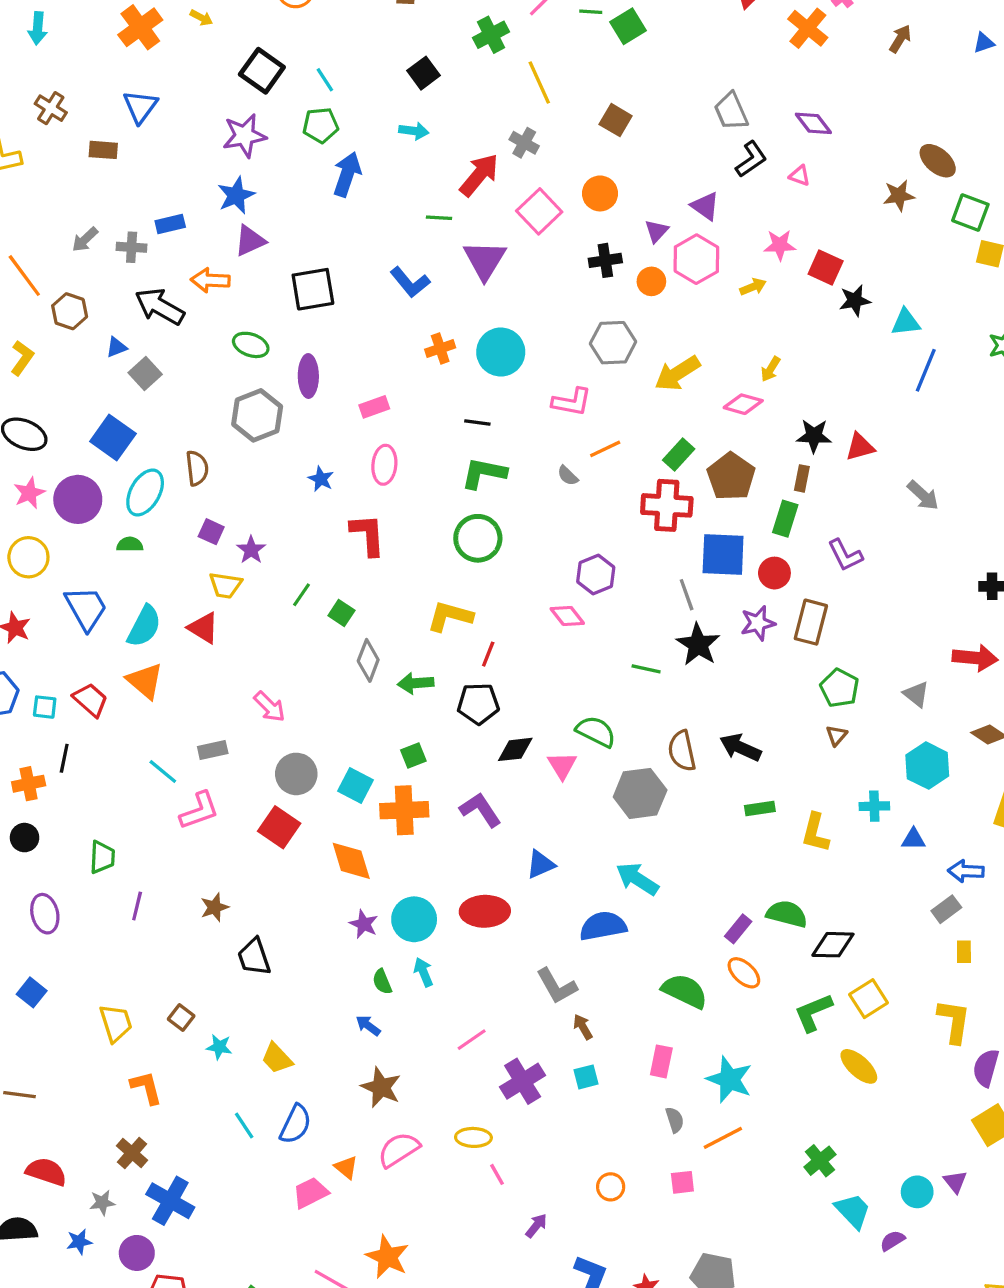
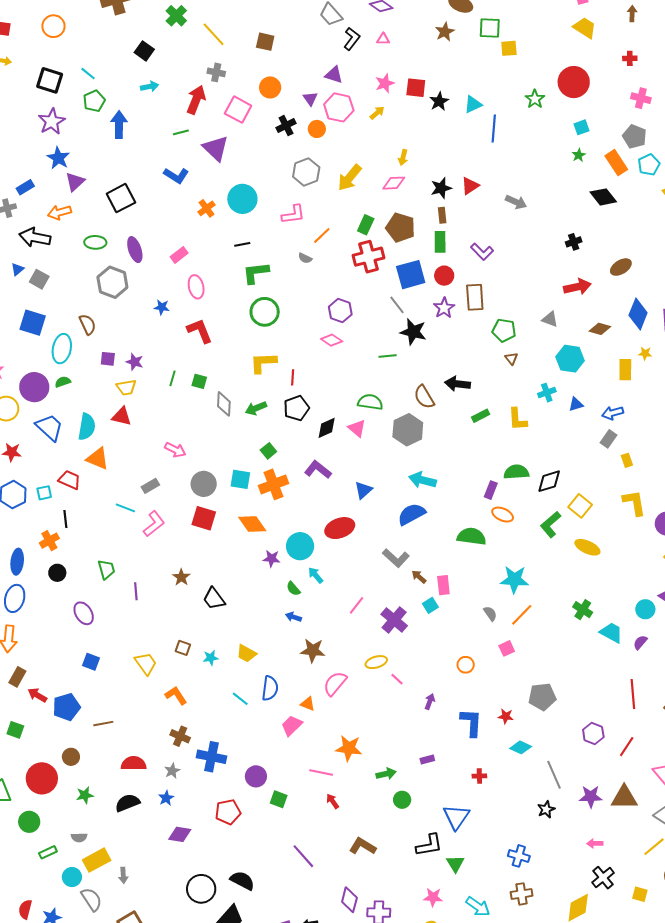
purple circle: (78, 499) -> (34, 387), moved
pink rectangle: (661, 1061) -> (443, 585), moved
purple circle: (137, 1253) -> (256, 776), moved

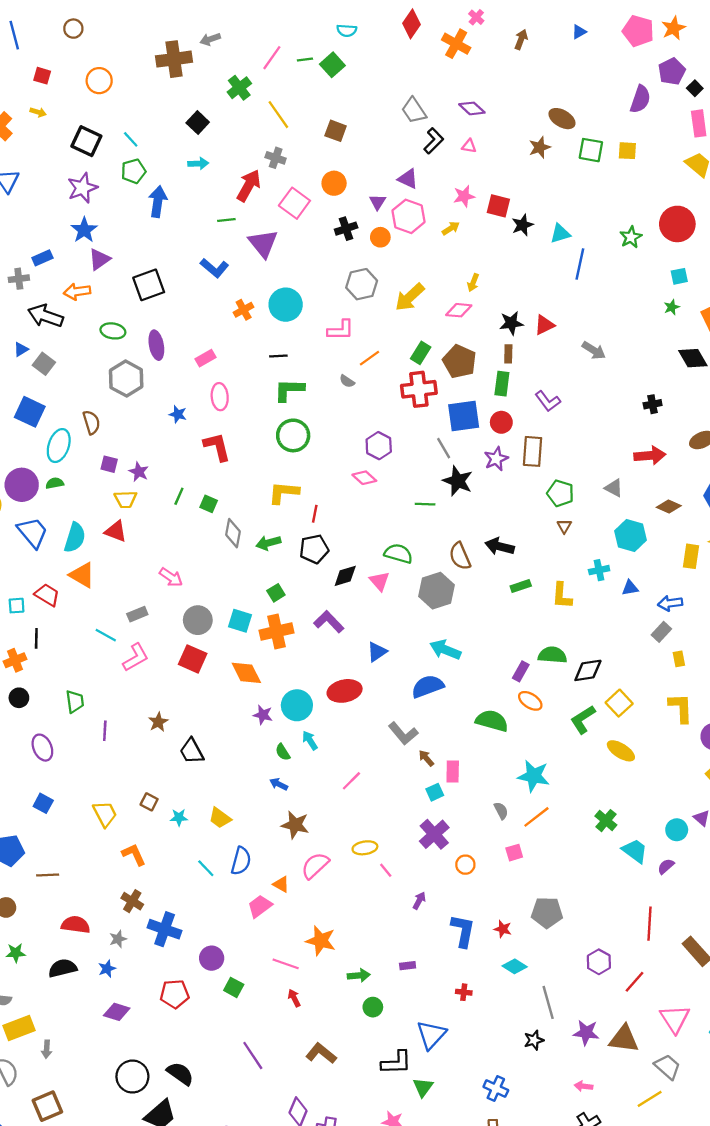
yellow square: (509, 48) -> (627, 151), moved
purple cross: (394, 620) -> (434, 834), moved

